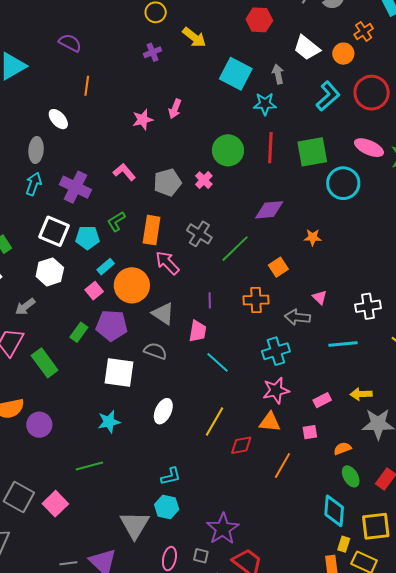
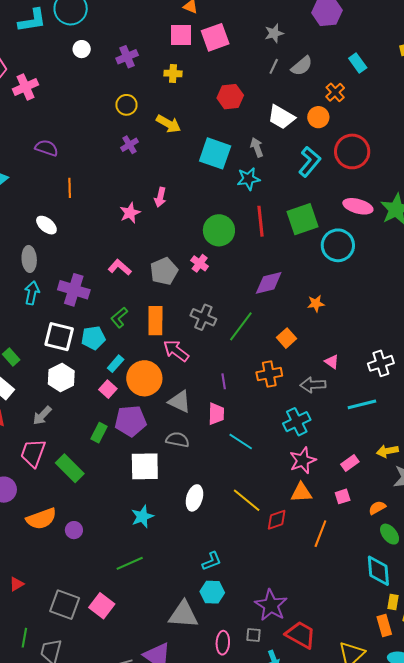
yellow line: (215, 421) -> (247, 500), turned -72
purple circle: (39, 425) -> (74, 530), size x0.7
gray triangle: (135, 525) -> (183, 615), turned -48

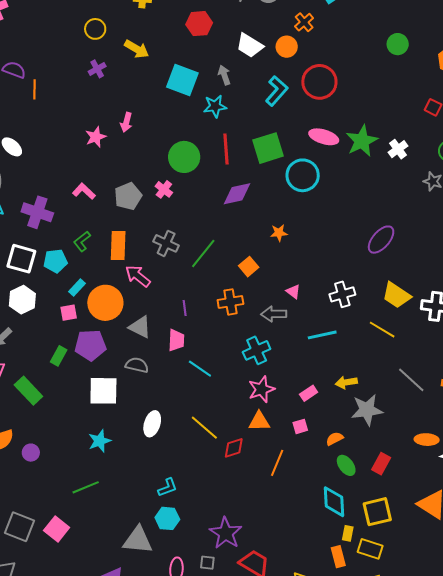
orange line: (70, 188) -> (35, 89), moved
purple diamond: (269, 283) -> (237, 194), moved
pink square: (108, 389) -> (69, 313), turned 36

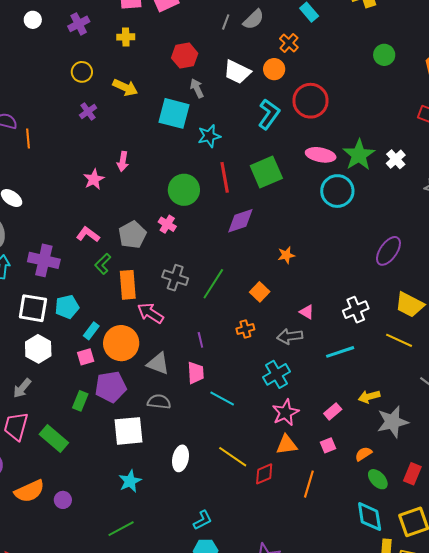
gray arrow: (224, 75) -> (197, 88), moved
cyan circle: (303, 175) -> (337, 191), moved
green L-shape: (82, 241) -> (103, 264), moved
orange cross: (230, 302) -> (245, 329), size x0.7

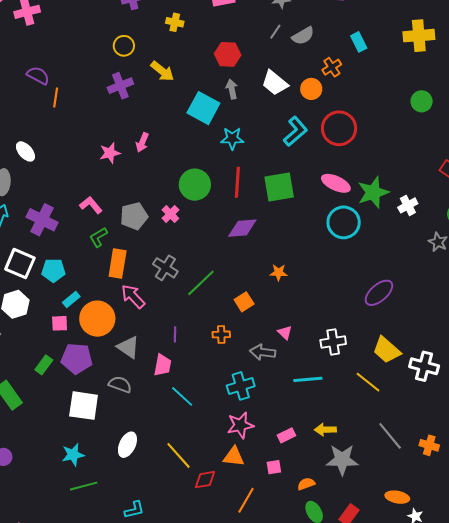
purple cross: (88, 111) -> (120, 86), size x1.4
green line: (121, 529) -> (84, 486), moved

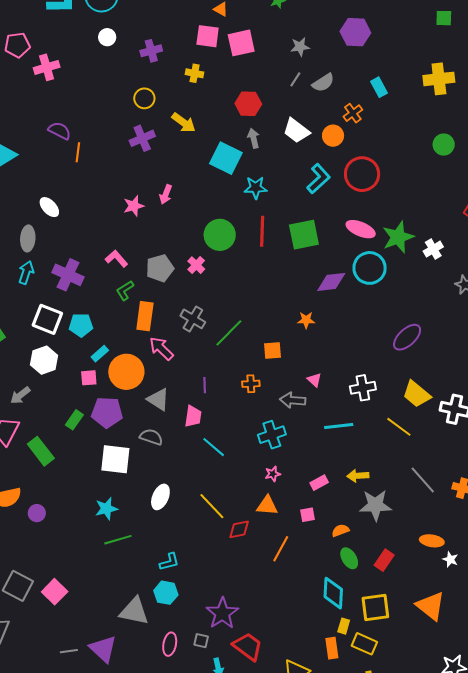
purple diamond: (242, 228) -> (331, 282), moved
orange square: (244, 302) -> (273, 350), turned 30
pink star: (240, 425) -> (273, 474), size x0.6

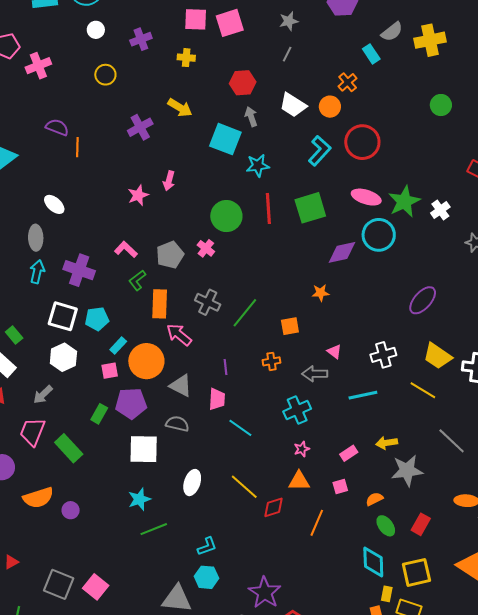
gray semicircle: (323, 83) -> (392, 32), moved
yellow circle: (144, 98) -> (105, 75), moved

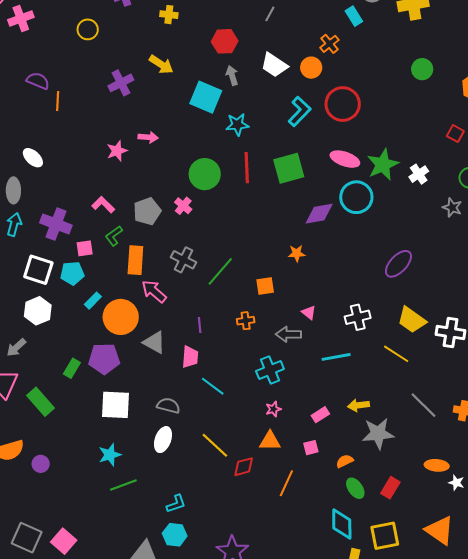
pink arrow: (169, 181) -> (148, 137), turned -102
pink square: (110, 371) -> (85, 248), moved
gray semicircle: (177, 424) -> (168, 406), moved

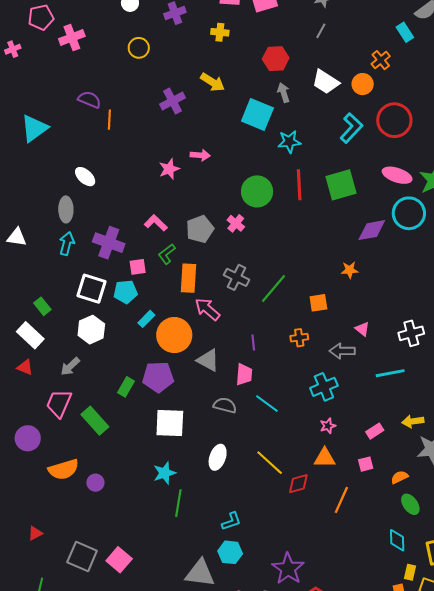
gray semicircle: (168, 406) -> (225, 405), moved
green line: (123, 485) -> (178, 503), turned -60
cyan diamond: (342, 524) -> (397, 540), size x0.7

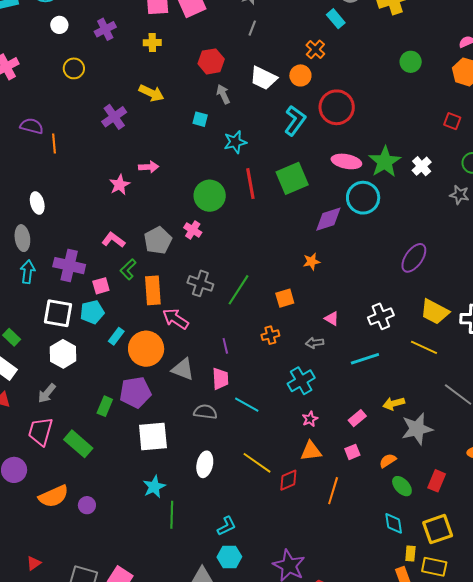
cyan square: (257, 114) -> (200, 119), size x0.5
white ellipse: (85, 177) -> (37, 203), turned 40
gray arrow: (342, 351) -> (315, 343), size x0.7

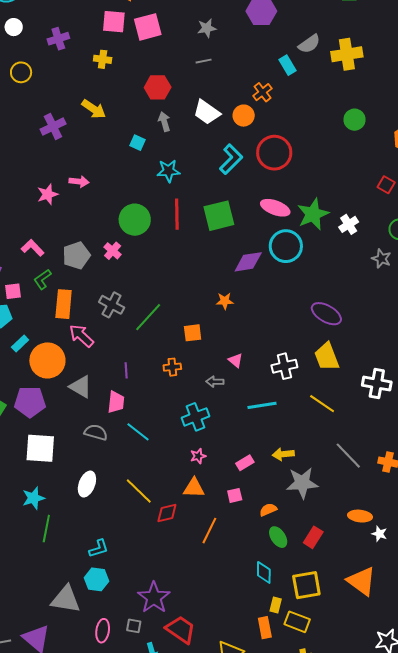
gray line: (252, 28) -> (204, 61), turned 49
purple ellipse: (414, 258) -> (326, 314), turned 76
yellow trapezoid: (435, 312) -> (327, 357), moved, turned 32

